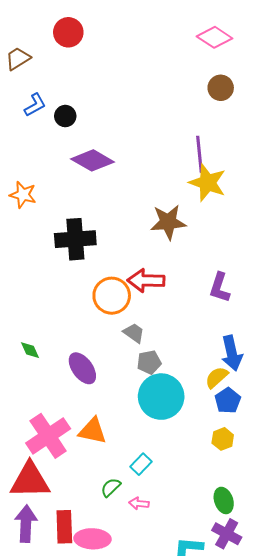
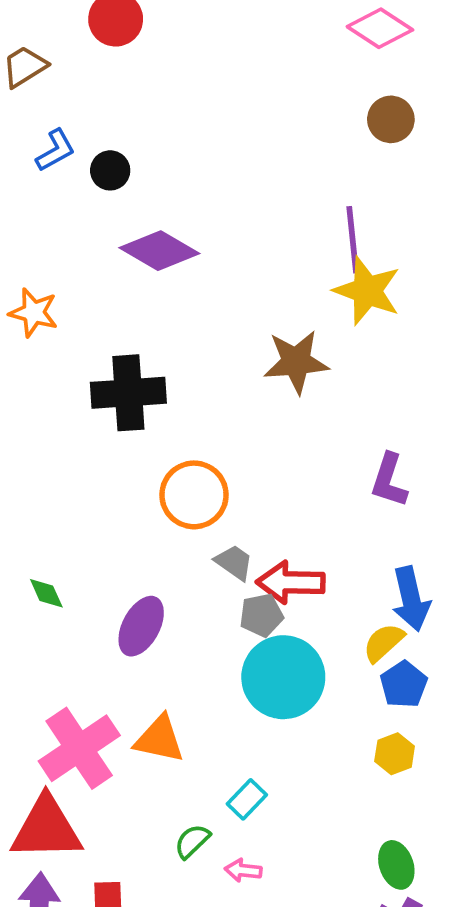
red arrow: (146, 281) -> (291, 582), moved
purple ellipse: (82, 368) -> (141, 626), turned 64

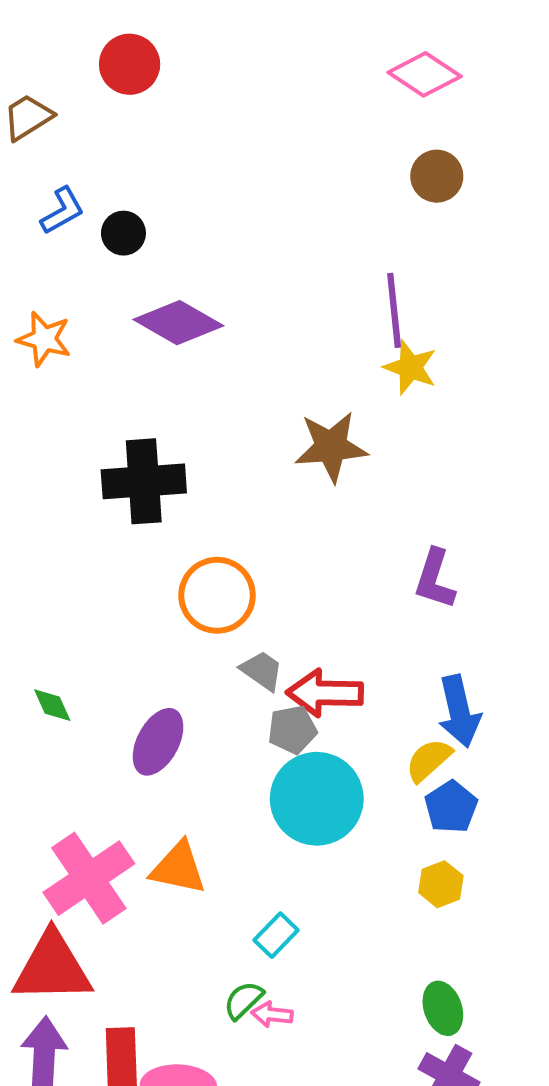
yellow star: (367, 291) -> (410, 367), size x0.7
orange star: (34, 313) -> (44, 339), moved
green semicircle: (192, 841) -> (243, 1000), moved

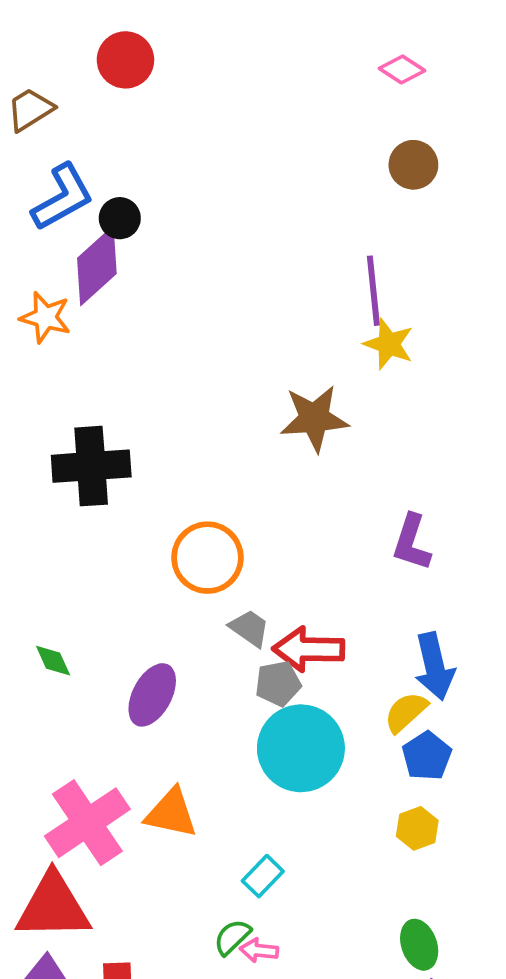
pink diamond: (425, 74) -> (402, 69), size x0.7
blue L-shape: (62, 211) -> (63, 197), size x1.5
purple diamond: (178, 323) -> (97, 266), moved, turned -72
black cross: (144, 481) -> (91, 466), moved

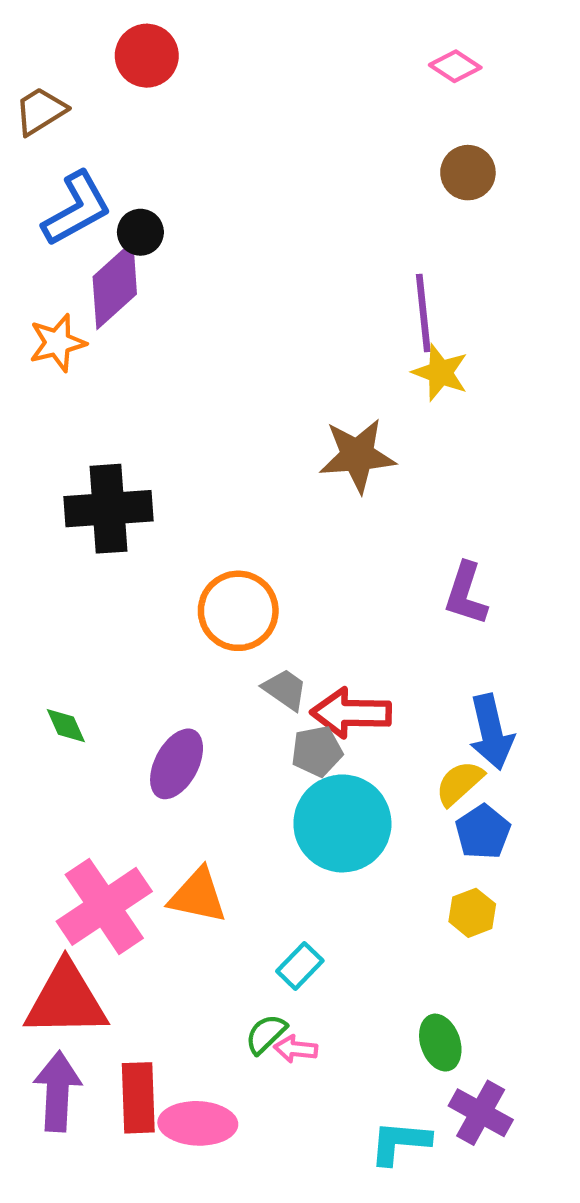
orange star: (45, 317) -> (57, 343), turned -30
green ellipse: (419, 945) -> (440, 1043), moved

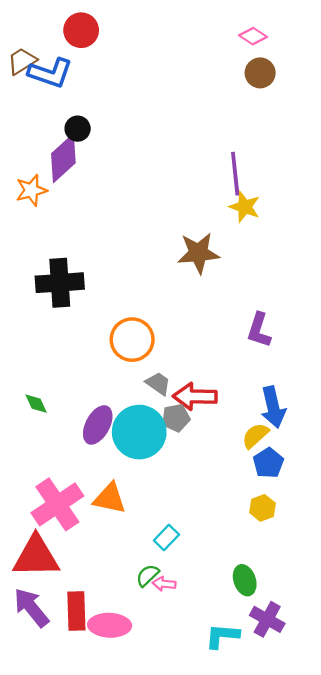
brown circle: (468, 173) -> (260, 73), moved
blue L-shape: (77, 209) -> (50, 73), moved, turned 48
cyan circle: (342, 823) -> (139, 432), moved
purple arrow: (57, 1091) -> (31, 607), turned -42

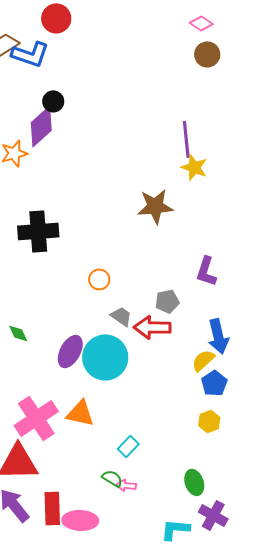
orange circle: (132, 340) -> (99, 279), size x0.6
gray pentagon: (176, 418) -> (167, 301), moved
green semicircle: (147, 575) -> (112, 478), turned 75

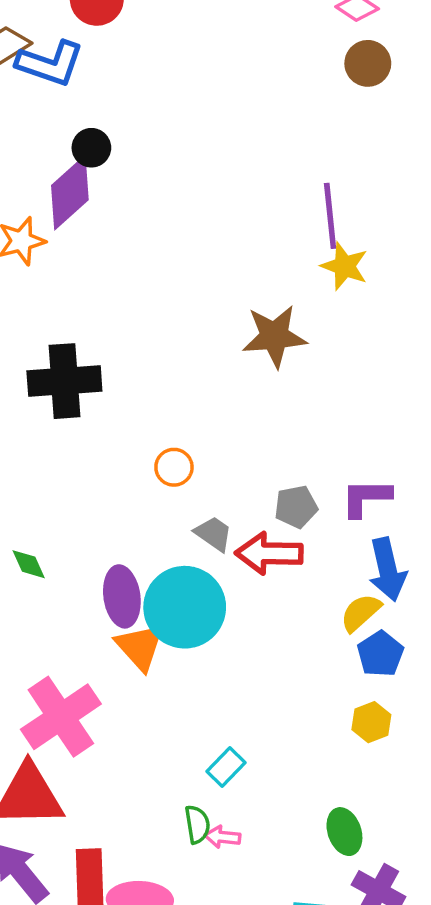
purple L-shape: (206, 271) -> (366, 498), moved, turned 72
purple ellipse: (70, 351) -> (122, 596), turned -36
orange triangle: (80, 413) -> (140, 647), moved, turned 36
green semicircle: (112, 478) -> (197, 824), turned 50

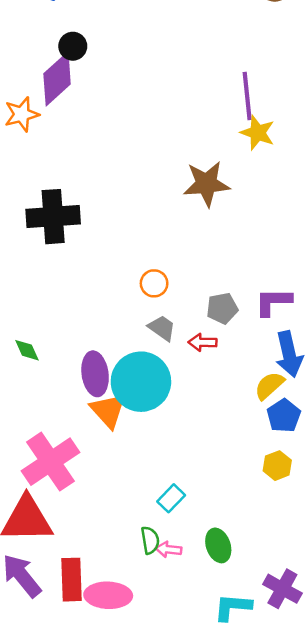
orange circle: (174, 467) -> (154, 283), moved
red arrow: (269, 553) -> (203, 342), size x0.6
green ellipse: (344, 832) -> (218, 545), moved

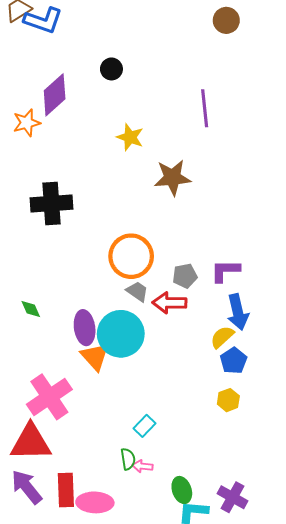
black circle: (73, 46) -> (111, 69), moved
yellow star: (258, 133) -> (130, 137), moved
orange circle: (154, 283) -> (131, 256), size x2.0
red arrow: (203, 342) -> (169, 303), size x1.5
green ellipse: (218, 545) -> (182, 490), moved

